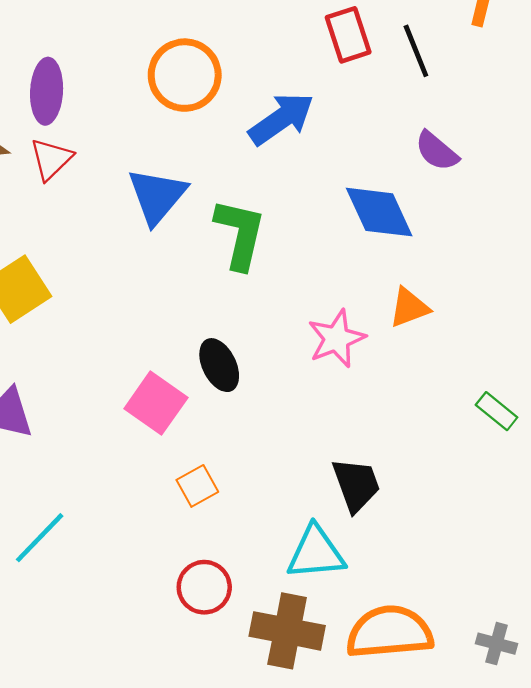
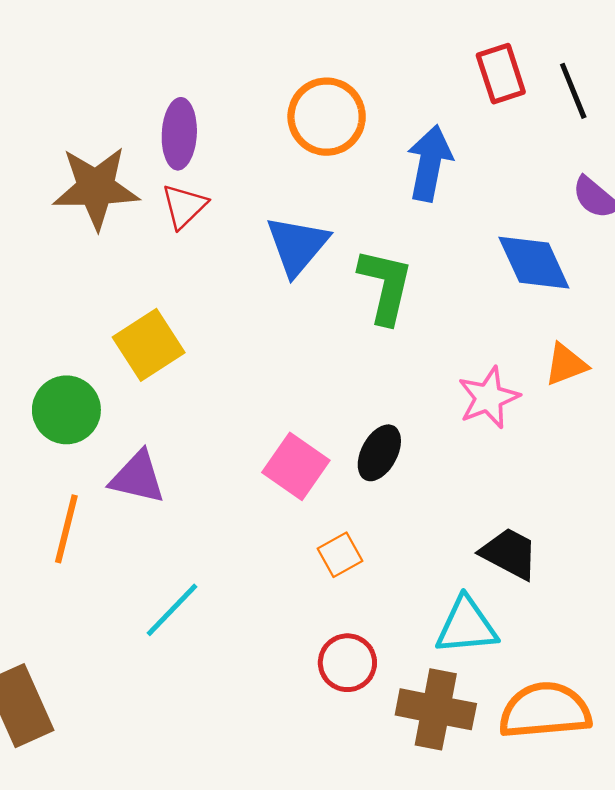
blue arrow: (281, 119) -> (430, 163), turned -44
black ellipse: (219, 365) -> (379, 453), moved, turned 54
black trapezoid: (356, 485) -> (509, 553), turned -42

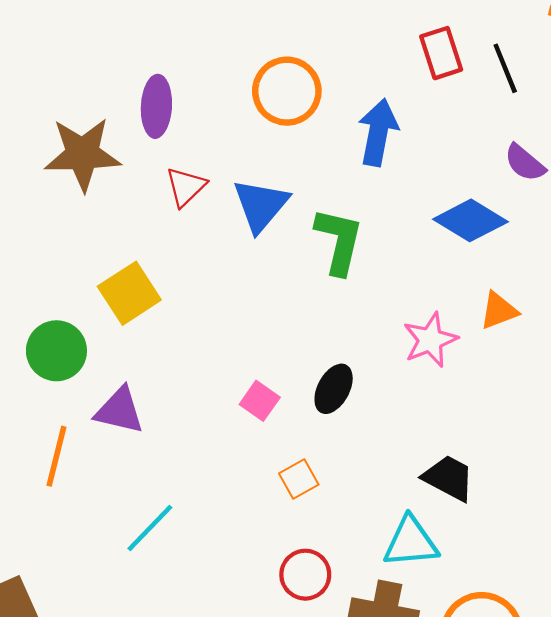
red triangle: (184, 206) -> (186, 187), moved
blue diamond: (534, 263) -> (470, 220), turned -34
pink square: (296, 466) -> (260, 401), size x0.7

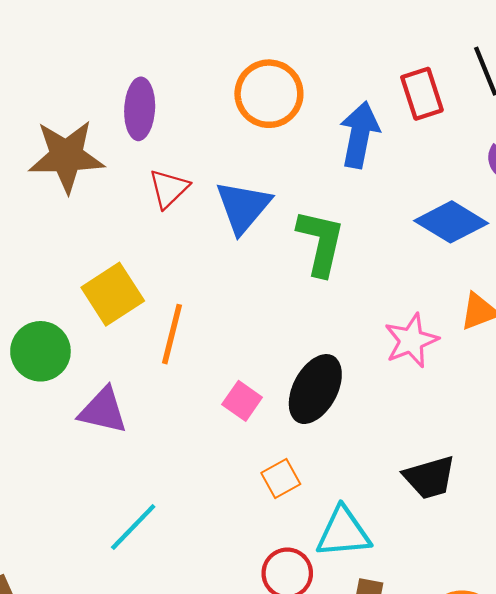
red rectangle: (441, 53) -> (422, 94), moved
black ellipse: (334, 389) -> (315, 389), size x1.4
orange line: (56, 456) -> (172, 334), moved
black trapezoid: (449, 478) -> (430, 477), turned 136
cyan triangle: (411, 542) -> (343, 532), moved

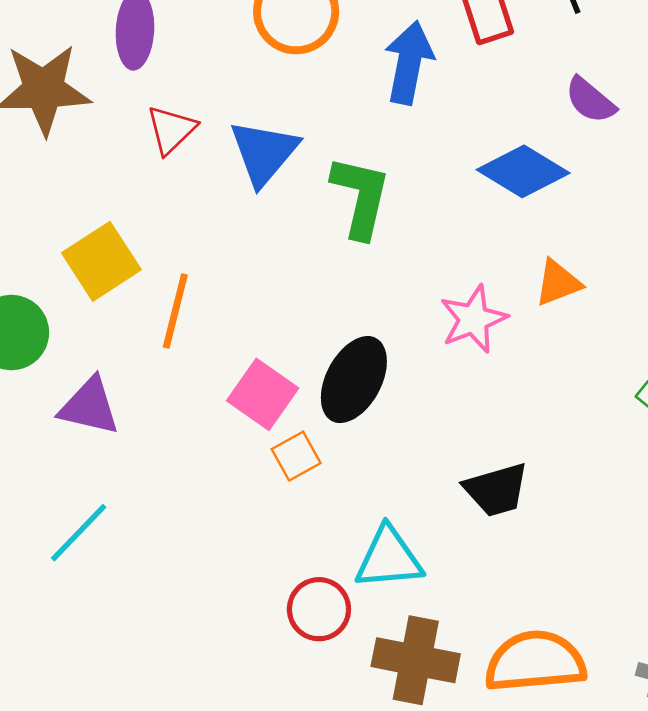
pink square: (242, 401) -> (263, 394), size x1.4
orange square: (281, 478) -> (296, 456), moved
cyan line: (133, 527) -> (79, 533), moved

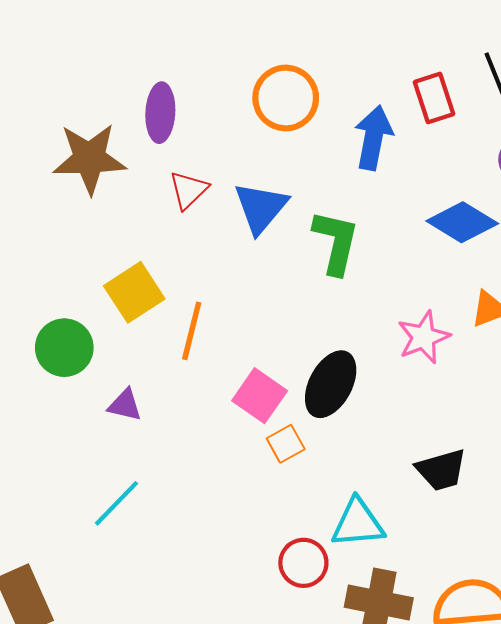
purple triangle: (89, 406) -> (125, 405), size x0.7

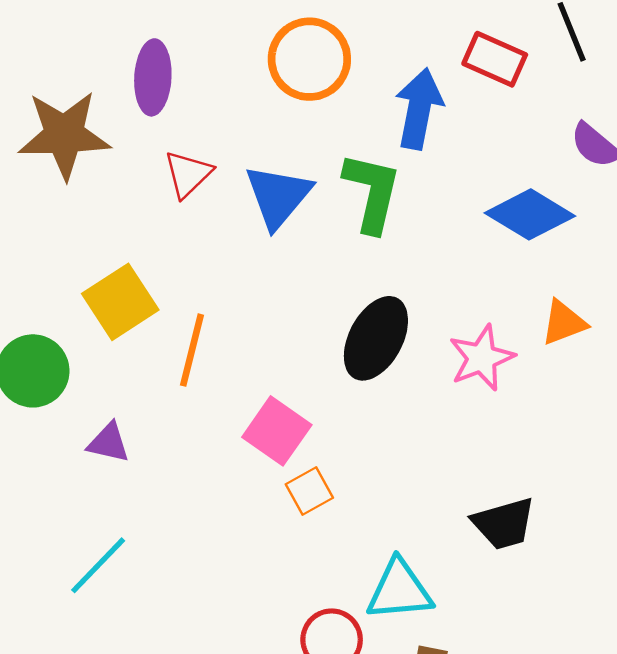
red rectangle: (434, 98) -> (495, 59), turned -48
green L-shape: (336, 242) -> (372, 192), moved
black ellipse: (331, 384) -> (376, 338), moved

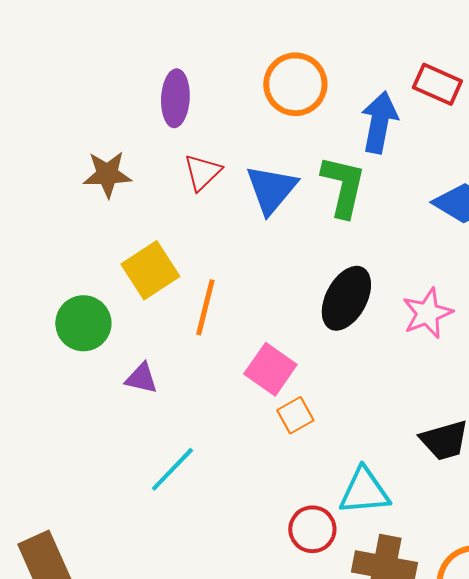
brown star: (64, 135) -> (107, 174), moved, size x0.7
cyan line: (98, 565) -> (172, 469), moved

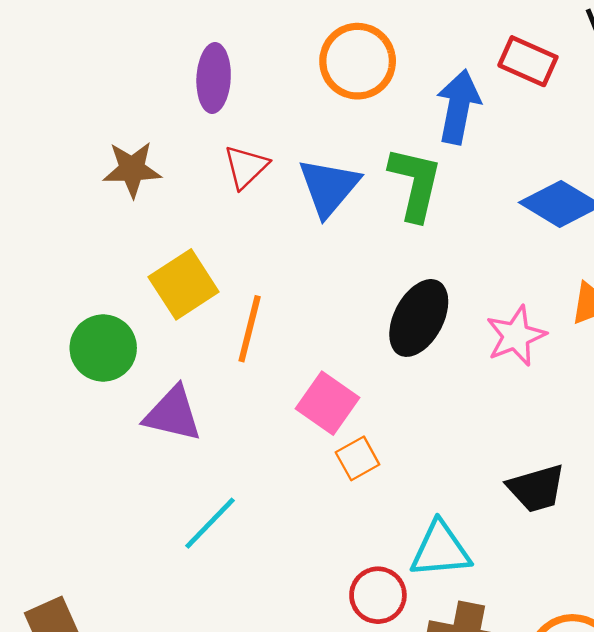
purple triangle: (141, 378) -> (173, 414), size x1.5

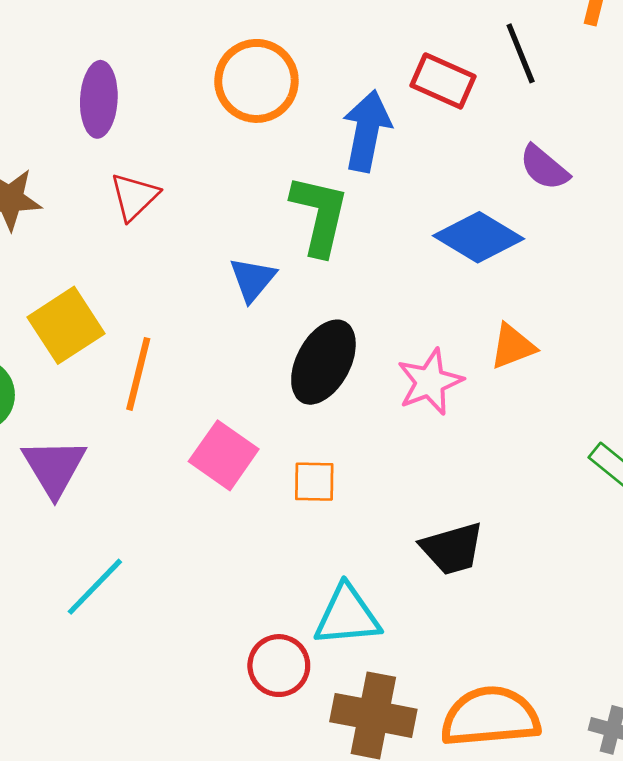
blue triangle: (329, 187) -> (253, 279), moved, size x0.7
purple triangle: (173, 414) -> (54, 467), turned 46
orange square: (358, 458) -> (314, 482), moved, turned 30

